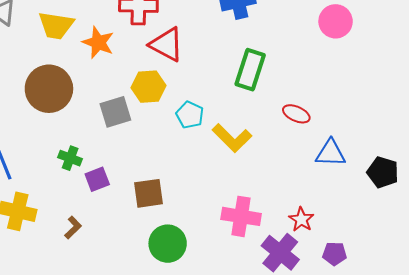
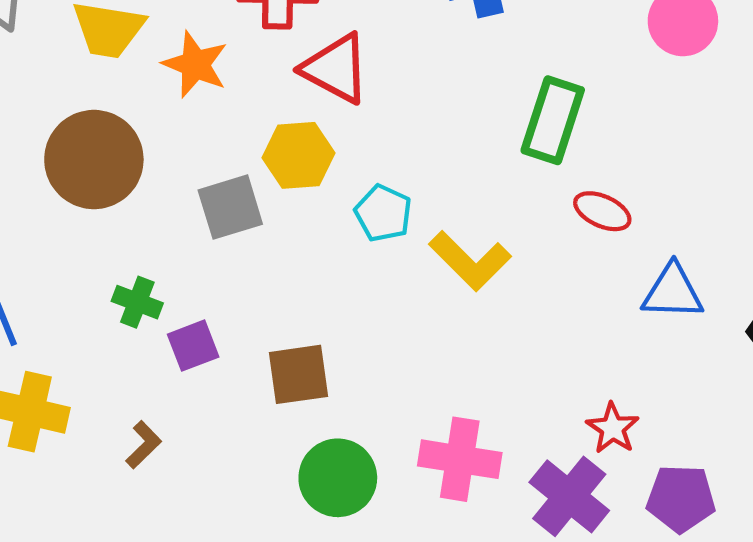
green rectangle: (250, 70) -> (553, 120), moved
pink cross: (241, 216) -> (460, 459), moved
purple pentagon: (335, 254) -> (681, 498), size x1.4

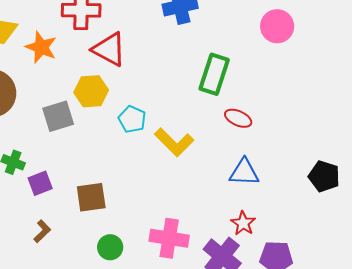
blue triangle: (673, 292) -> (244, 172), moved
brown L-shape: (144, 445) -> (42, 231), moved
green circle: (338, 478) -> (110, 247), size x0.7

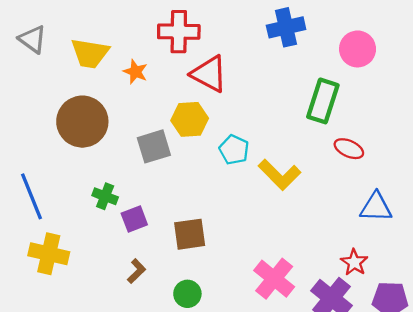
pink circle: (277, 26) -> (358, 49), moved
orange star: (41, 47) -> (135, 72), size x0.7
blue triangle: (244, 172) -> (376, 207), moved
pink cross: (169, 238) -> (274, 279), turned 30
green circle: (110, 247) -> (187, 294), moved

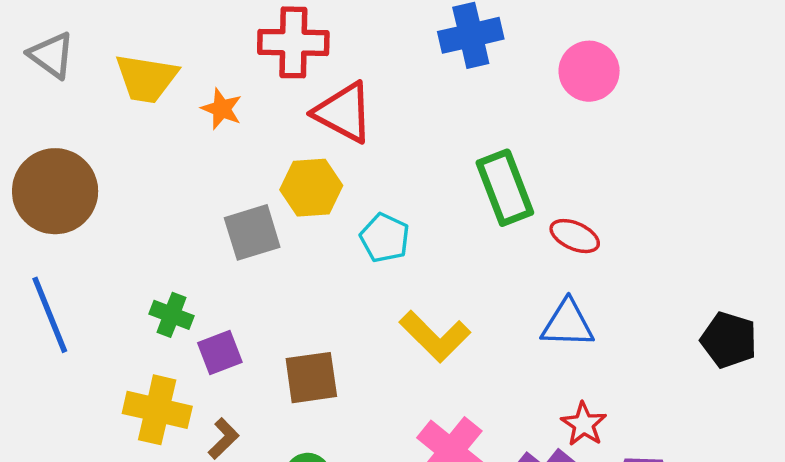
green rectangle: (323, 101) -> (505, 188), moved, turned -39
brown circle: (82, 122) -> (55, 191), moved
yellow L-shape: (280, 175) -> (435, 336), moved
blue triangle: (376, 207) -> (568, 324), moved
yellow cross: (49, 254) -> (157, 410), moved

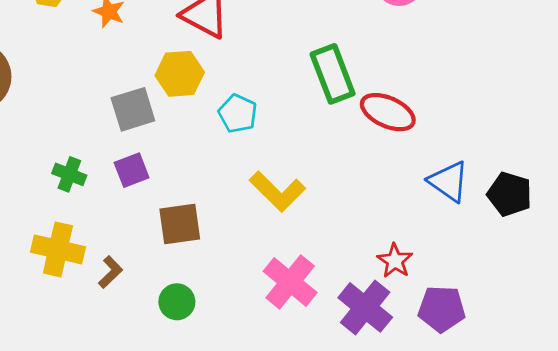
red ellipse: (575, 236) -> (388, 112), size x1.4
blue triangle: (568, 324) -> (449, 181), moved, turned 33
purple square: (220, 352) -> (132, 170), moved

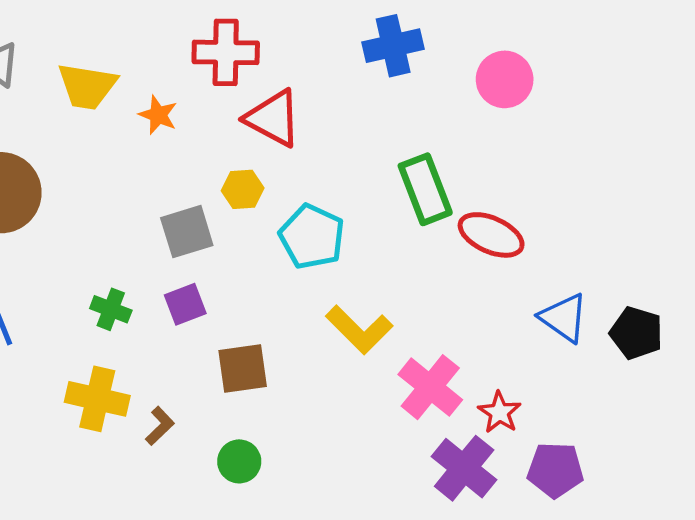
yellow hexagon: (180, 74) -> (243, 189), size x0.7
cyan pentagon: (238, 114) -> (312, 237), size x1.4
pink cross: (290, 282) -> (430, 387), moved

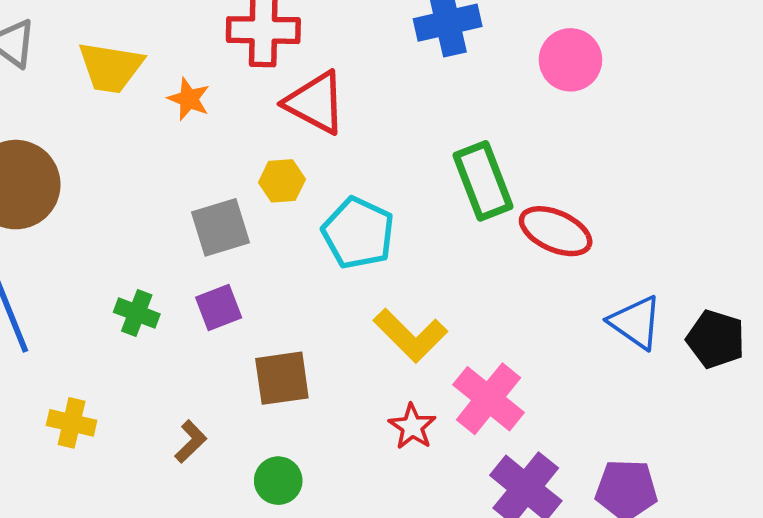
yellow cross: (97, 399) -> (72, 423), moved, size x0.7
red star: (500, 412) -> (412, 427), moved

